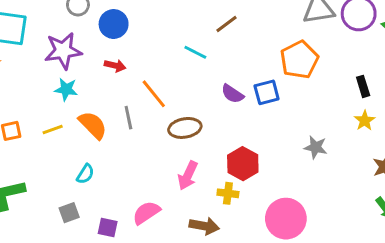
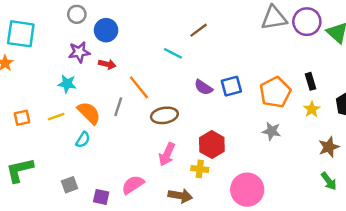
purple star: (63, 51) -> (79, 52), moved, size x0.7
orange pentagon: (299, 60) -> (275, 92), moved
gray line: (128, 118) -> (118, 107), turned 30
cyan semicircle: (85, 174) -> (83, 140), moved

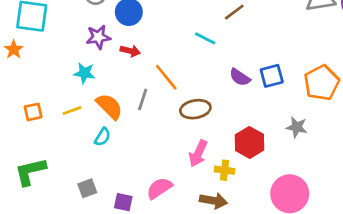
gray star: (272, 131) -> (297, 127), moved
yellow cross: (200, 169) -> (225, 170), moved

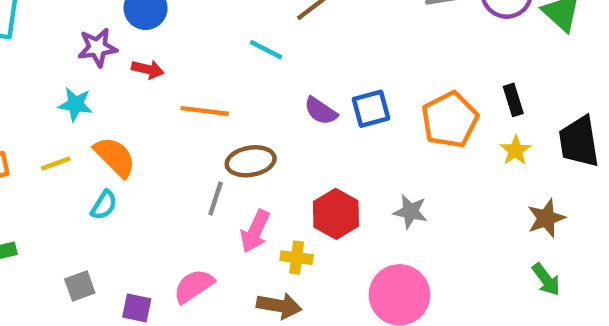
orange line: (166, 77) -> (205, 111), turned -44
gray line: (143, 99) -> (216, 198), moved
gray star: (297, 127) -> (410, 212), moved

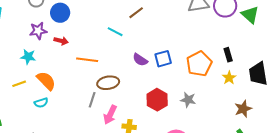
cyan semicircle: (104, 205) -> (41, 103), turned 40
gray star: (410, 212) -> (188, 100), moved
red hexagon: (336, 214) -> (157, 100), moved

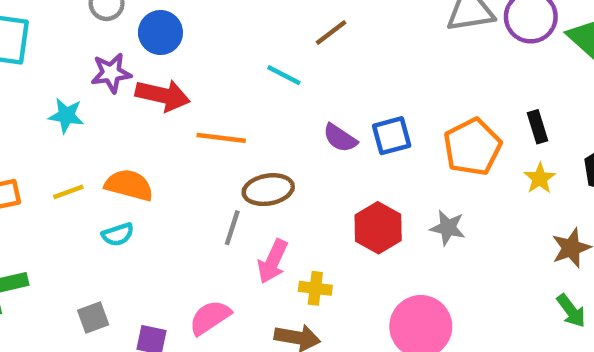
red arrow: (61, 41) -> (163, 95), size x1.6
cyan star: (28, 57) -> (66, 116), moved
orange semicircle: (46, 81) -> (129, 185), turned -30

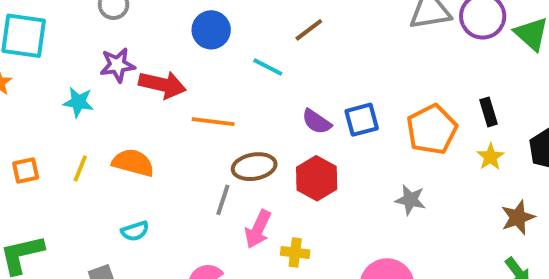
blue circle: (160, 32) -> (211, 30), moved
yellow line: (68, 192) -> (80, 169), turned -48
red hexagon: (378, 228) -> (317, 178), moved
cyan semicircle: (118, 234) -> (135, 231), moved

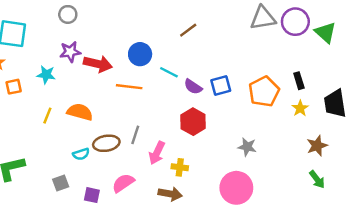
blue circle: (211, 30) -> (140, 54), moved
cyan line: (268, 67) -> (169, 72), moved
brown ellipse: (254, 167) -> (106, 143), moved
orange square: (26, 170) -> (14, 87), moved
gray star: (410, 200) -> (247, 147), moved

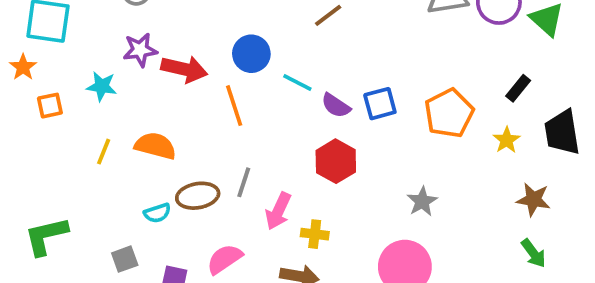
black rectangle: (299, 81) -> (518, 88), moved, turned 56
orange line: (129, 87) -> (234, 106), turned 65
brown star: (317, 146) -> (533, 200), turned 30
gray star: (247, 147) -> (422, 201), turned 30

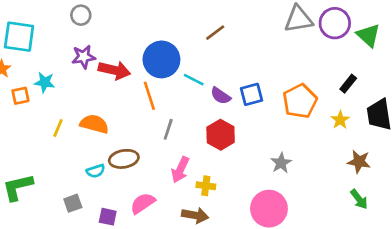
blue circle: (251, 54) -> (161, 59), size x1.4
cyan star: (102, 86) -> (45, 82), moved
gray line: (244, 182) -> (168, 129), moved

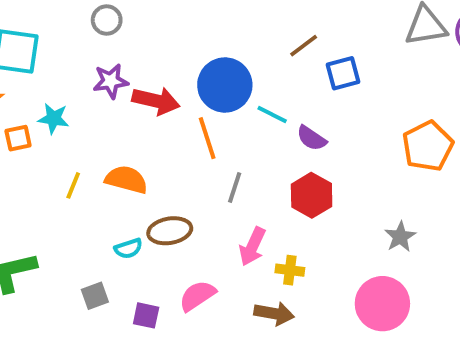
blue square: (251, 94) -> (343, 73), moved

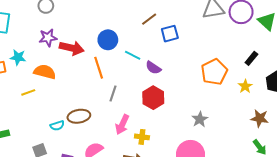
blue circle: (225, 85) -> (108, 40), size x0.7
orange semicircle: (126, 180) -> (45, 72), moved
yellow line: (73, 185) -> (28, 92), turned 48

